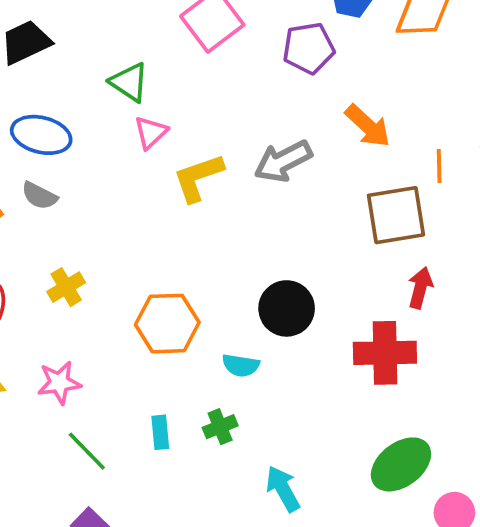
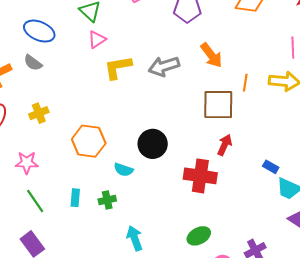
green ellipse: (401, 464) -> (199, 236), size x0.7

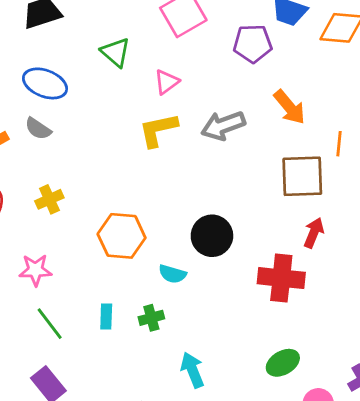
pink triangle: (97, 39) -> (166, 82), moved

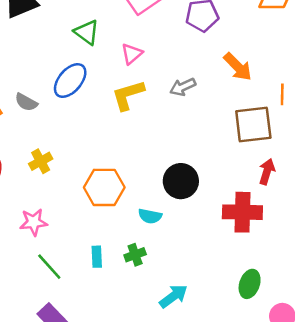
blue ellipse: (45, 83) -> (70, 81), moved, turned -66
gray arrow: (223, 126) -> (183, 87), size x0.7
green ellipse: (283, 363) -> (250, 284), turned -36
cyan arrow: (192, 370) -> (173, 296), turned 80

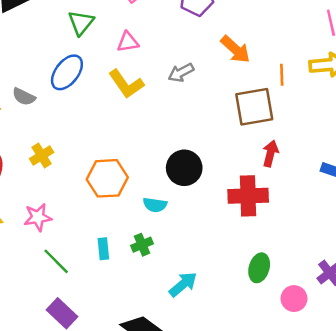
green triangle: (87, 32) -> (81, 23), turned 36
pink triangle: (132, 54) -> (128, 42), turned 35
yellow L-shape: (128, 95) -> (126, 84), turned -105

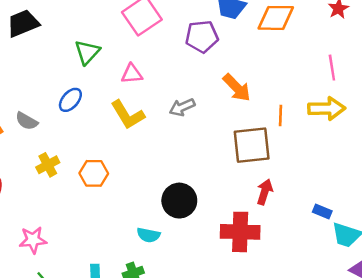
blue ellipse: (67, 72) -> (70, 100), size x0.7
yellow cross: (42, 155) -> (48, 165), moved
orange hexagon: (107, 178) -> (94, 173), moved, size x0.7

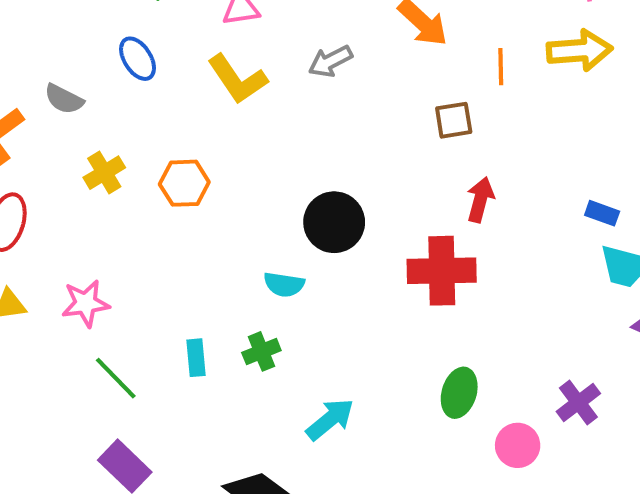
blue ellipse: (70, 100) -> (138, 59), turned -70
brown square: (252, 145) -> (454, 120), size x0.6
blue rectangle: (322, 212) -> (602, 213), moved

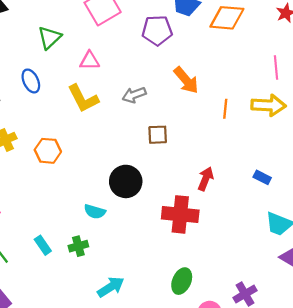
brown square: (454, 120) -> (158, 135), moved
blue rectangle: (602, 213) -> (262, 177), moved
cyan rectangle: (196, 358) -> (43, 245), turned -36

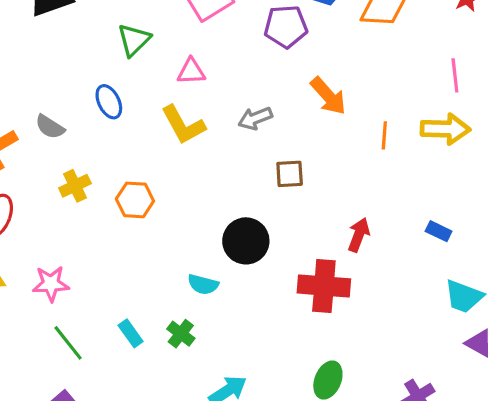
green cross: (78, 246) -> (181, 334), turned -36

